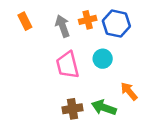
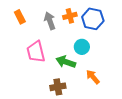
pink trapezoid: (68, 65) -> (36, 52), moved
orange arrow: (129, 91) -> (93, 77), moved
green arrow: (104, 108) -> (66, 62), moved

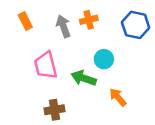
blue hexagon: (93, 19) -> (136, 25), moved
brown cross: (58, 87) -> (54, 110), moved

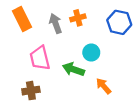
orange rectangle: (25, 21) -> (22, 19), size x1.5
brown cross: (54, 110) -> (31, 91), moved

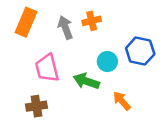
orange rectangle: (22, 19) -> (26, 22), turned 50
blue hexagon: (119, 22) -> (140, 51), moved

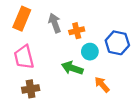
orange cross: (92, 21) -> (77, 31), moved
pink trapezoid: (47, 68) -> (24, 57), moved

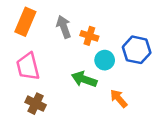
orange cross: (77, 31) -> (89, 36), turned 32
brown cross: (31, 89) -> (36, 104), turned 35

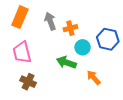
orange cross: (89, 36) -> (70, 28), turned -32

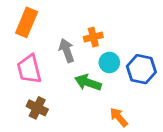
gray arrow: (50, 21) -> (67, 50), moved
blue hexagon: (108, 39) -> (141, 69), moved
orange arrow: (94, 78) -> (119, 117), moved

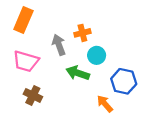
pink trapezoid: (29, 69) -> (26, 61), turned -60
blue hexagon: (141, 69) -> (124, 81), moved

